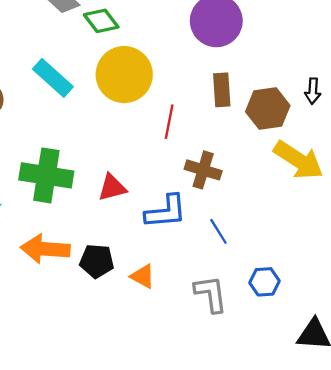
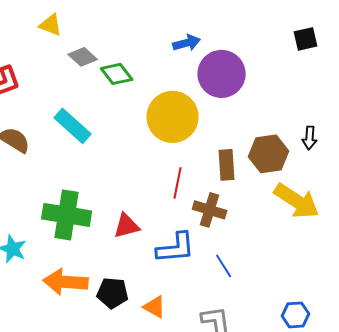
yellow circle: (124, 75) -> (173, 117), moved
brown rectangle: (222, 90) -> (227, 165), moved
red line: (169, 122) -> (178, 183), moved
blue hexagon: (265, 282) -> (296, 315), moved

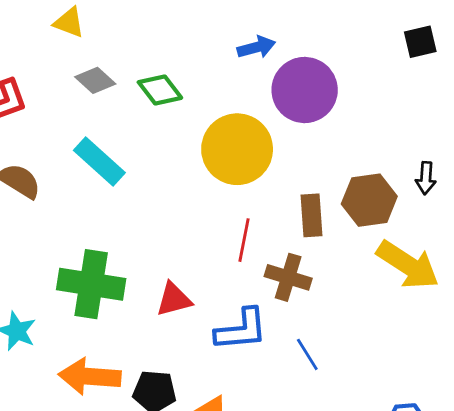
gray diamond: (83, 57) -> (95, 80), moved

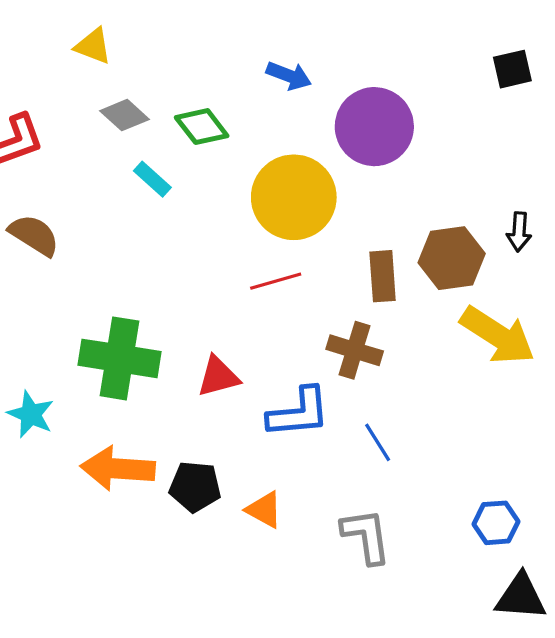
blue arrow: (256, 47) -> (289, 76), moved, turned 36
cyan rectangle: (99, 162) -> (152, 179), moved, size x0.6
red line: (244, 240) -> (276, 281), moved, turned 63

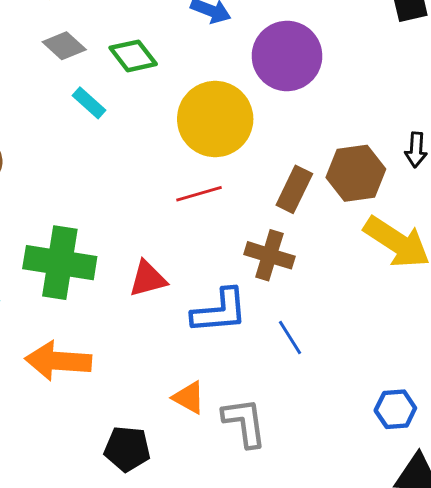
brown rectangle: (383, 276) -> (294, 189), turned 30
black pentagon: (195, 487) -> (127, 449), moved
gray L-shape: (366, 536) -> (244, 422), moved

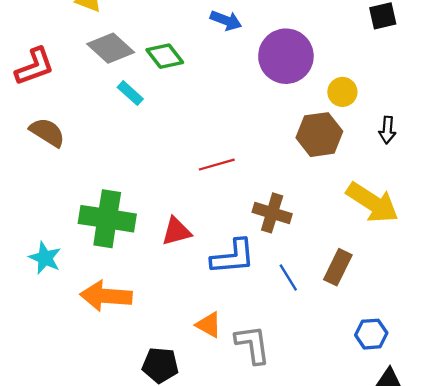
gray diamond: (64, 46) -> (111, 48), size x1.4
yellow circle: (215, 119) -> (342, 92), moved, size x0.5
brown hexagon: (356, 173) -> (319, 135), moved
brown rectangle: (294, 189) -> (338, 267), moved

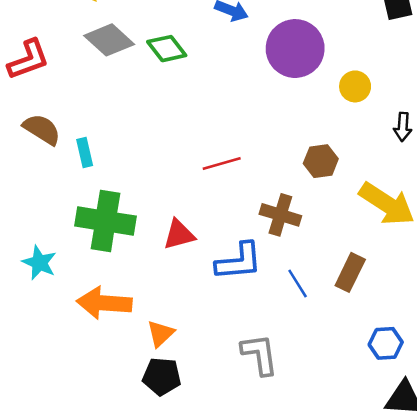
cyan rectangle: (130, 93) -> (85, 153), moved, turned 35
brown hexagon: (319, 135) -> (321, 161), moved, size x0.7
orange triangle: (209, 325) -> (161, 334), moved, turned 48

